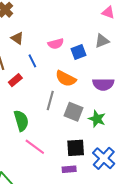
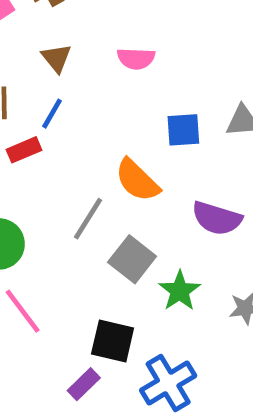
pink semicircle: (56, 44) -> (136, 58), moved
blue line: (32, 61) -> (52, 114), moved, turned 40
purple rectangle: (69, 169) -> (84, 384), turned -56

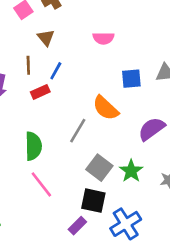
brown triangle: (57, 58) -> (46, 38), moved
purple semicircle: (217, 218) -> (152, 129), turned 128
gray square: (132, 259) -> (99, 168), moved

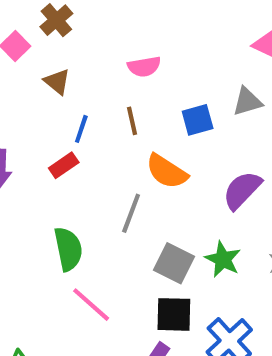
brown line: (28, 65) -> (132, 121), moved

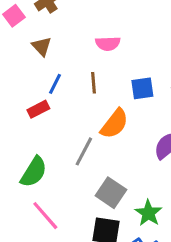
orange semicircle: (167, 171) -> (114, 124), turned -92
green semicircle: (68, 249) -> (34, 172), turned 36
green star: (223, 259) -> (148, 213), moved

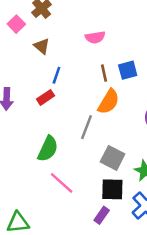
brown line: (94, 83) -> (104, 73), moved

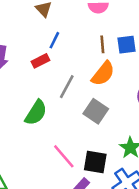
gray line: (87, 127) -> (67, 87), moved
gray square: (113, 158) -> (96, 111), moved
pink line: (62, 183) -> (64, 156), moved

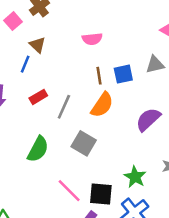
blue line: (54, 40) -> (25, 64), moved
gray line: (67, 87) -> (64, 107), moved
gray square: (96, 111) -> (84, 143), moved

